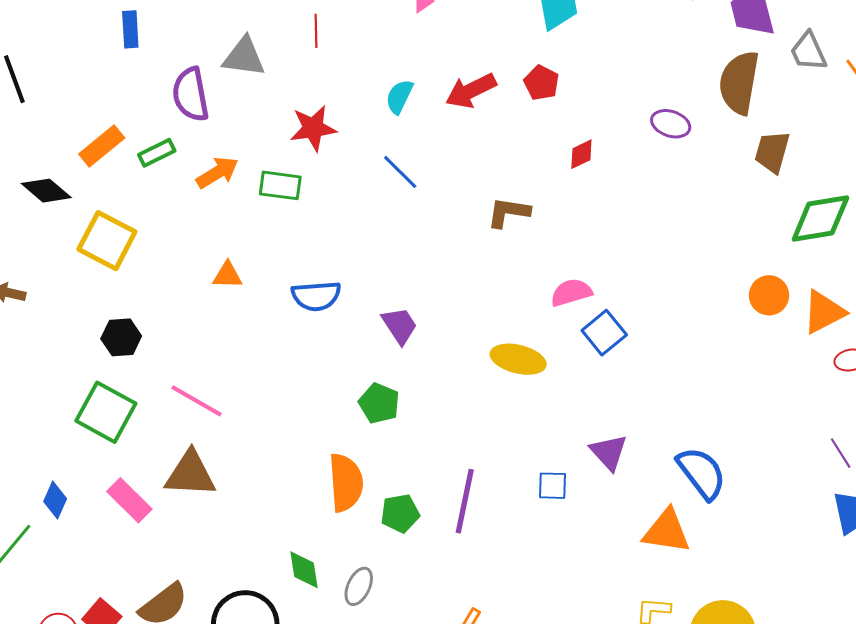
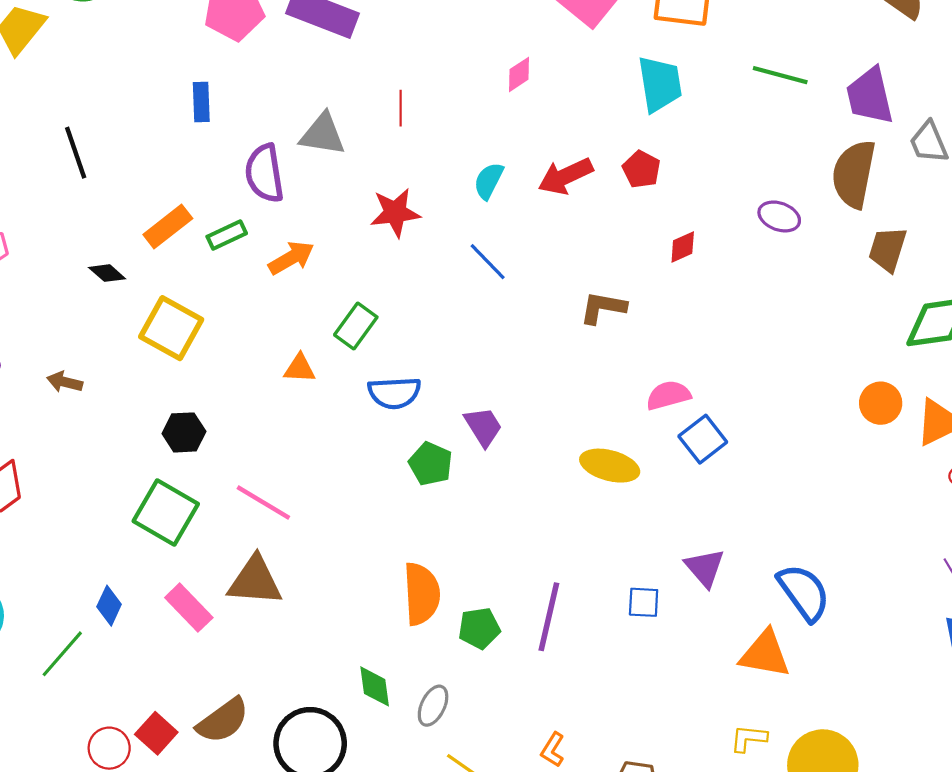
green rectangle: (280, 185) -> (356, 326), moved, turned -63
black diamond: (46, 191) -> (107, 273), size x0.7
green pentagon: (379, 403) -> (431, 464), moved

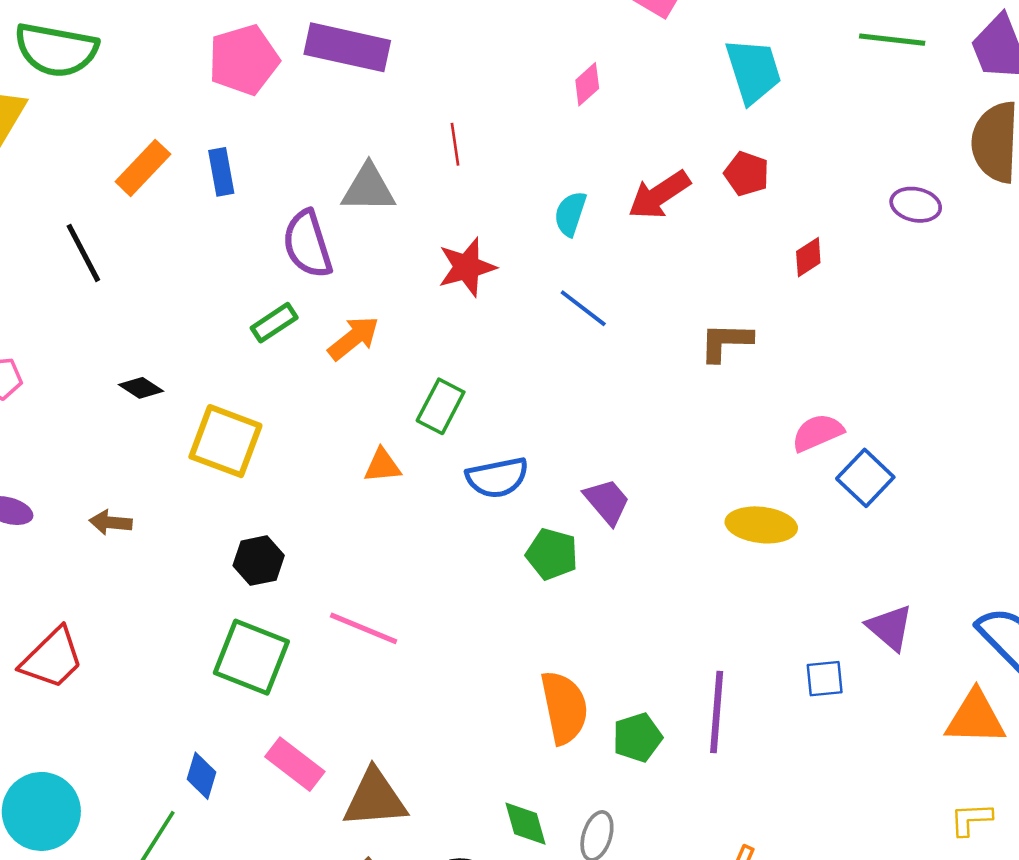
orange rectangle: (168, 227) -> (143, 168), moved
brown triangle: (255, 581) -> (375, 799), moved

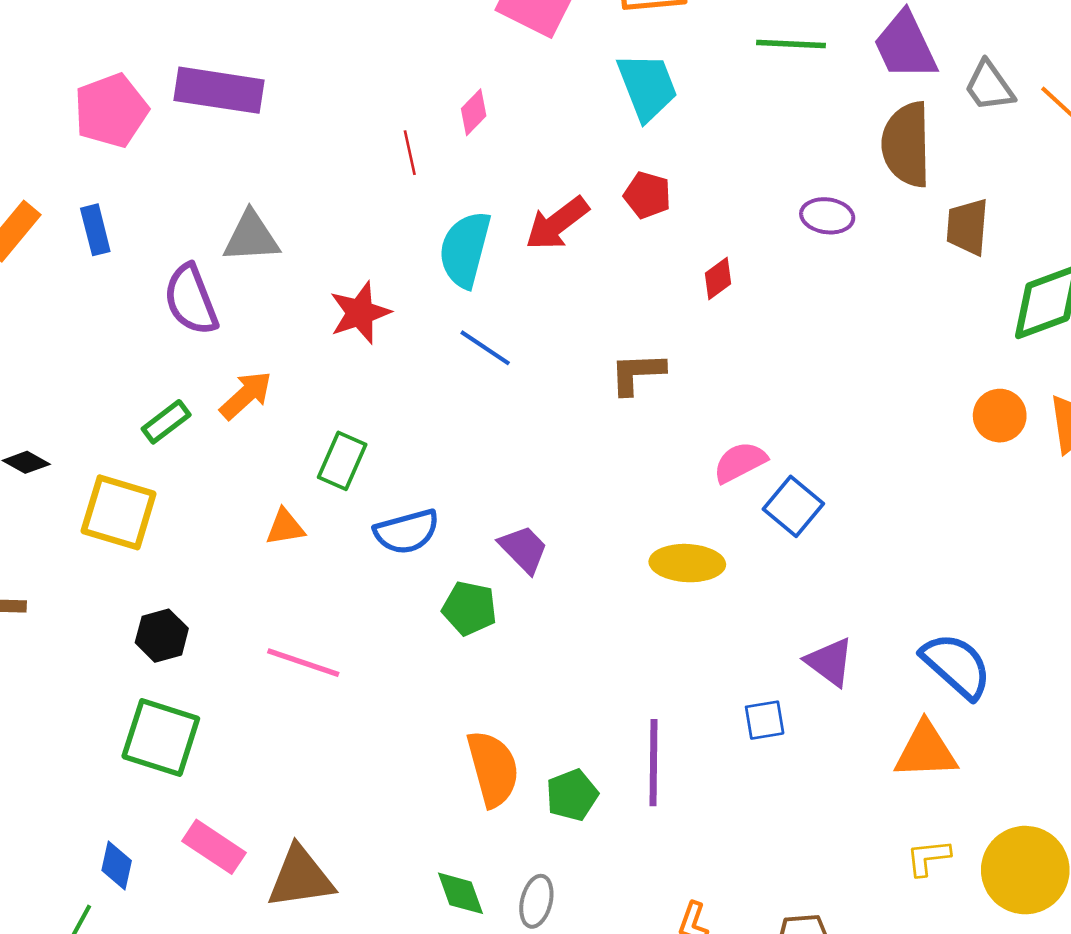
red line: (455, 144) -> (410, 153), moved
cyan semicircle: (570, 214) -> (465, 249), size x1.6
green rectangle: (274, 323) -> (166, 422), moved
pink line: (364, 628) -> (303, 663), moved

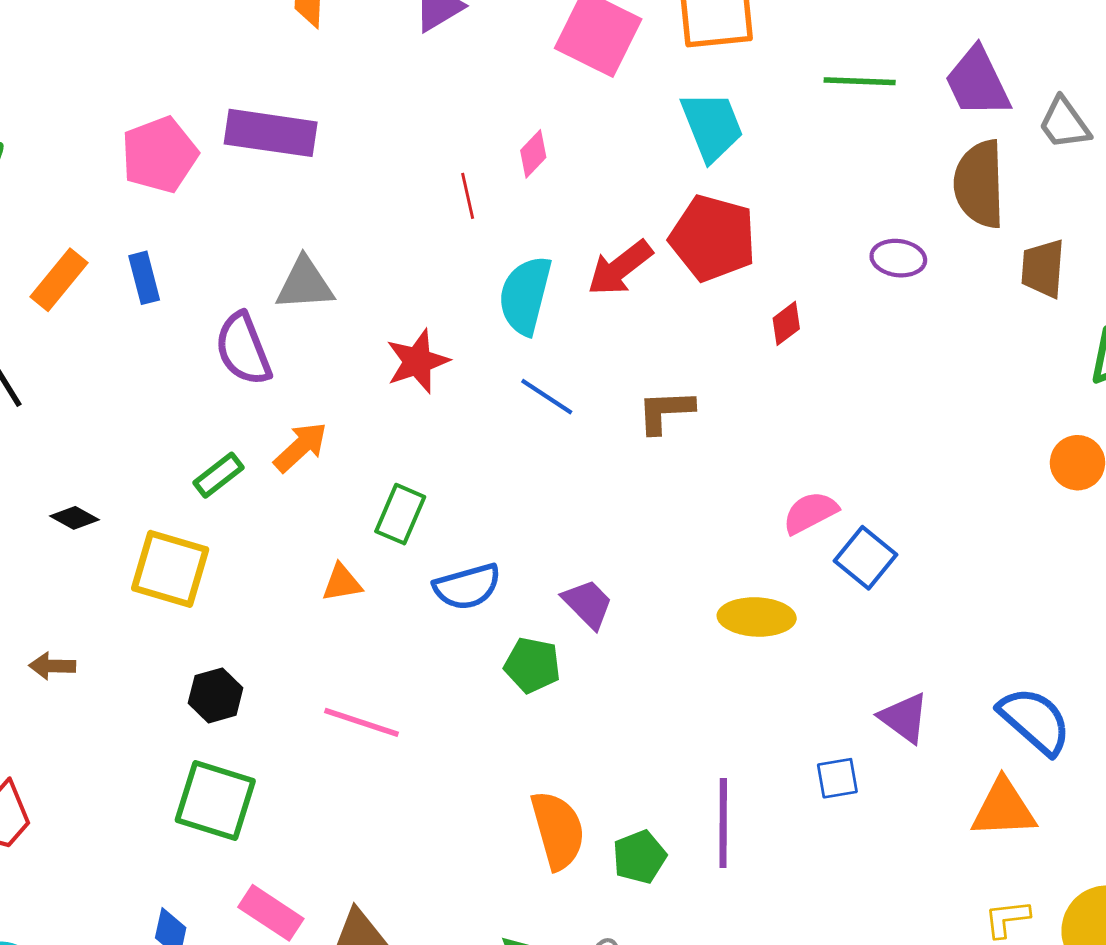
red pentagon: (647, 195) -> (713, 238), size x1.8
brown L-shape: (637, 373) -> (665, 411), moved

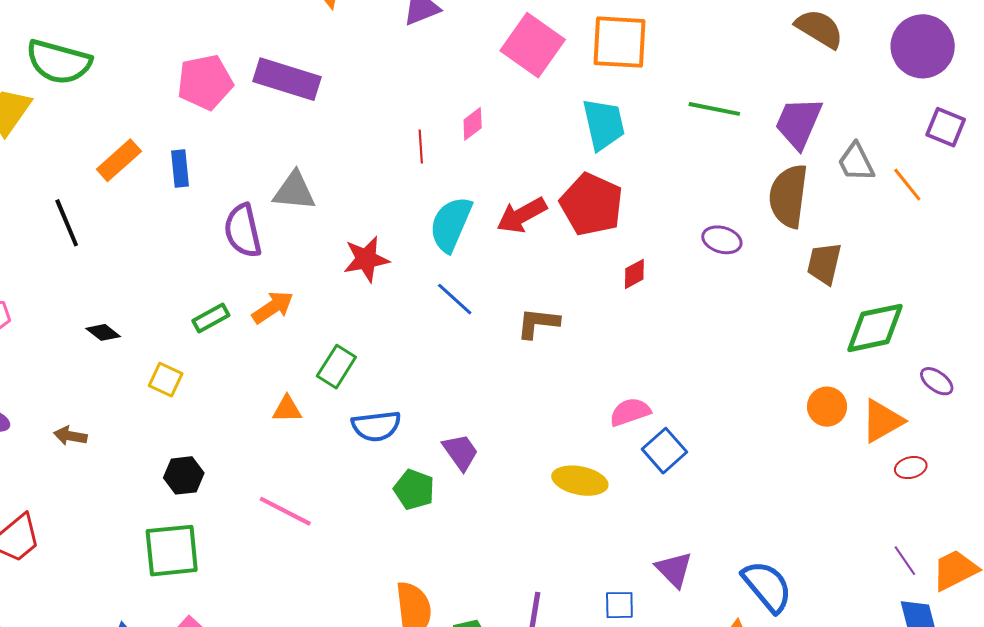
purple trapezoid: (977, 82) -> (799, 123), turned 40
yellow square: (170, 569) -> (166, 380), size x0.6
green square: (215, 801) -> (172, 551), turned -32

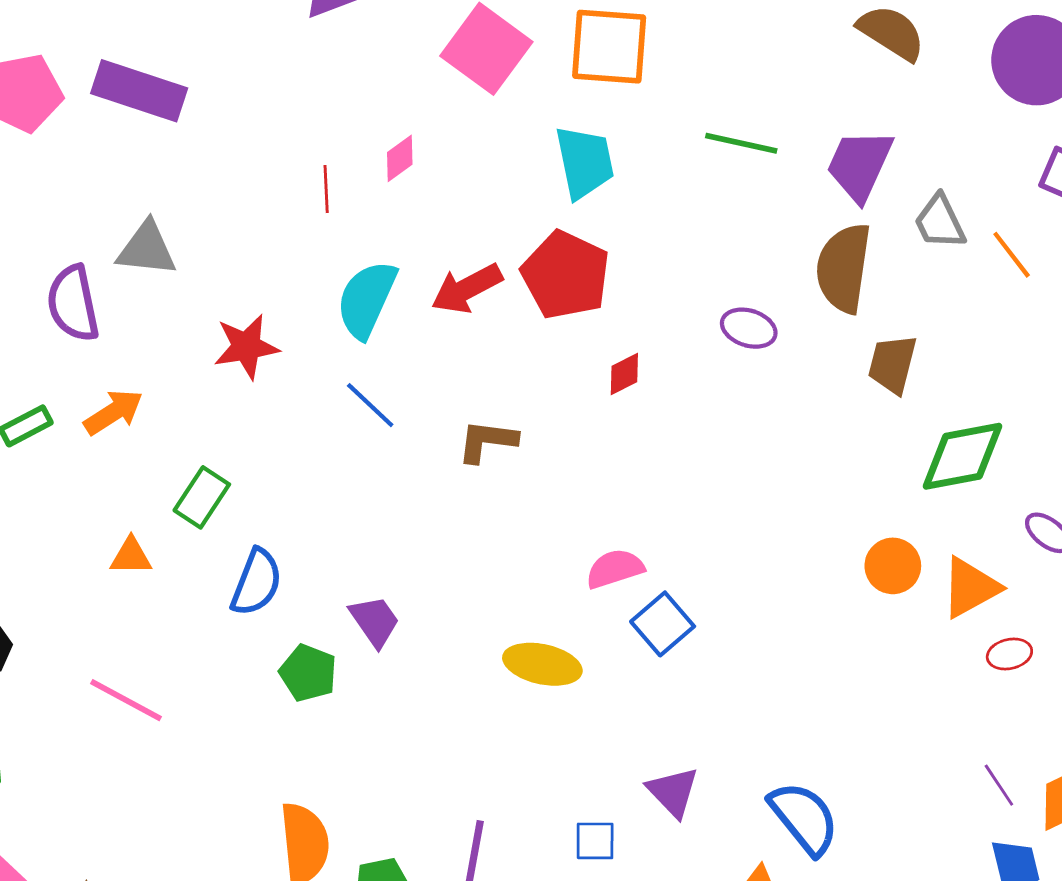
blue semicircle: (376, 426) -> (256, 582), turned -63

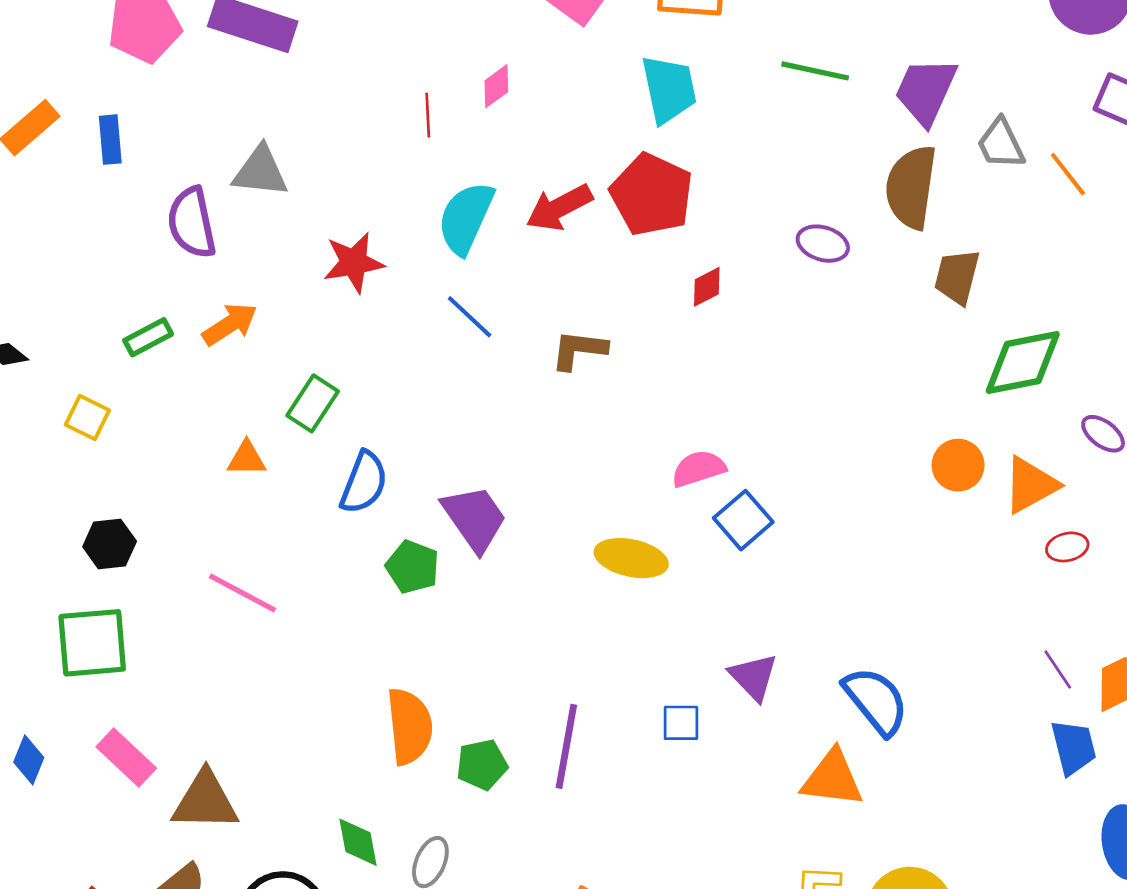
purple trapezoid: (375, 621) -> (474, 518), size x1.4

